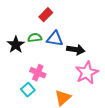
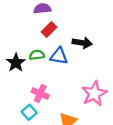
black arrow: (76, 50) -> (82, 43), moved

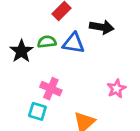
pink star: (94, 94) -> (116, 89), size x0.6
cyan square: (29, 112) -> (37, 111), turned -32

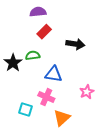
blue triangle: (74, 43) -> (54, 74), moved
pink cross: (51, 89) -> (46, 97), moved

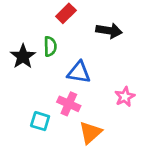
green semicircle: (33, 55) -> (50, 46), turned 96

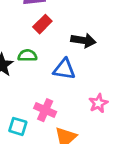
green semicircle: (50, 46) -> (27, 55), turned -90
blue triangle: (79, 72) -> (64, 69), moved

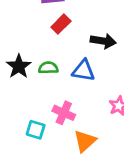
green semicircle: (27, 55) -> (48, 68), moved

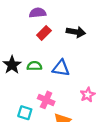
black arrow: (103, 41) -> (76, 32), moved

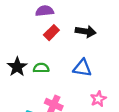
blue triangle: (61, 68) -> (82, 68), moved

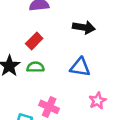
red rectangle: (51, 33) -> (34, 41), moved

